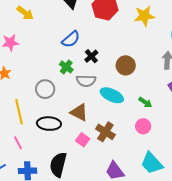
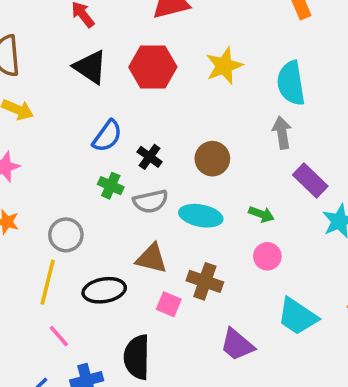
gray circle: (45, 89) -> (66, 235), moved
yellow line: (19, 112) -> (48, 282), turned 40

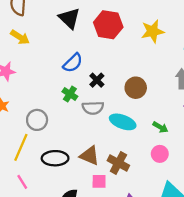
brown triangle: (151, 258) -> (90, 156), moved
pink square: (169, 304) -> (99, 181), moved, turned -32

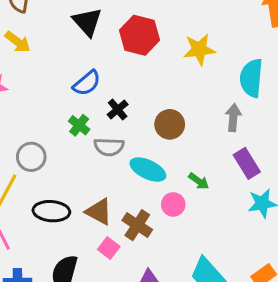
pink circle: (160, 154) -> (173, 204), moved
pink square: (99, 181) -> (109, 248), turned 32

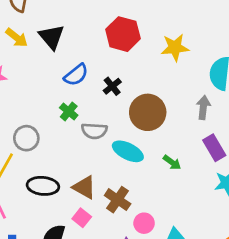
black triangle: (87, 22) -> (52, 37), moved
black cross: (118, 110) -> (112, 86), moved
brown circle: (170, 124) -> (148, 112), size x1.4
pink circle: (173, 204) -> (144, 223), moved
pink square: (109, 248) -> (82, 218), moved

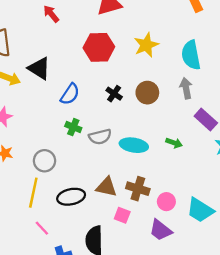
black cross: (112, 86) -> (114, 94), moved
brown circle: (148, 112) -> (147, 93), moved, size x0.7
pink square: (82, 218) -> (122, 215), moved

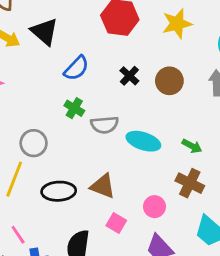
brown cross: (138, 189) -> (190, 183), moved
pink circle: (166, 202) -> (155, 207), moved
pink line: (42, 228) -> (18, 235), moved

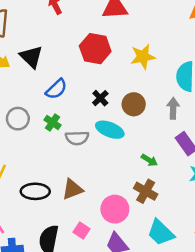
cyan ellipse: (143, 141) -> (110, 130), moved
gray circle: (34, 143) -> (18, 119), moved
brown triangle: (103, 186) -> (72, 189), turned -45
pink circle: (155, 207) -> (115, 209), size x1.5
pink square: (116, 223) -> (82, 231), moved

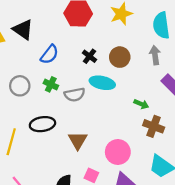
brown triangle: (72, 189) -> (78, 140), turned -30
black ellipse: (35, 191) -> (42, 124), moved
brown cross: (146, 191) -> (154, 126), moved

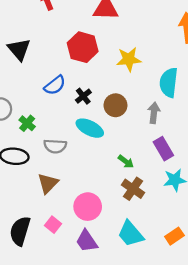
blue semicircle: (49, 54) -> (55, 85), moved
green cross: (51, 84) -> (27, 123), moved
gray semicircle: (75, 95) -> (55, 146), moved

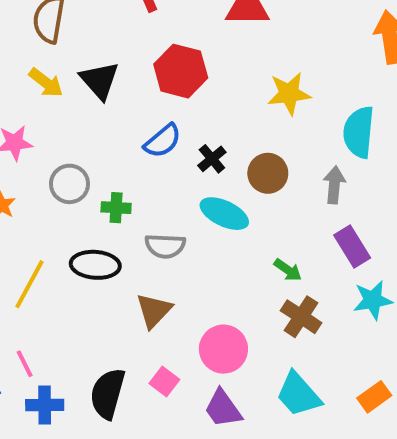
red hexagon: (83, 47) -> (181, 71), moved
green cross: (27, 123) -> (116, 208), turned -35

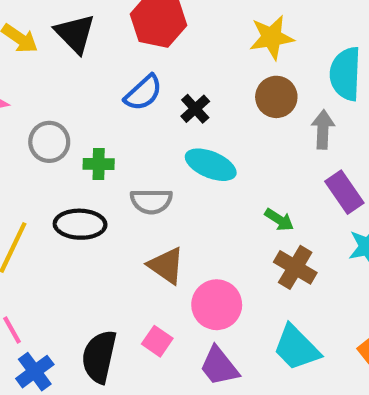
brown circle: (268, 173) -> (276, 97), moved
brown triangle: (154, 310) -> (166, 266), moved, turned -36
blue cross: (45, 405) -> (35, 372), turned -33

